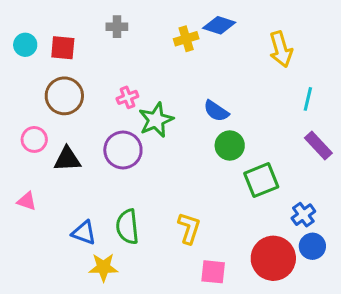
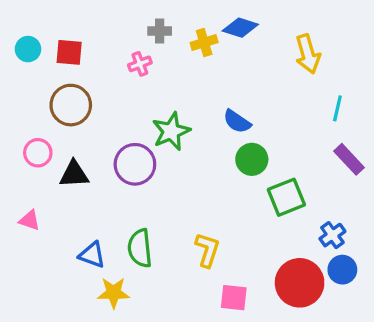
gray cross: (117, 27) -> (160, 31), moved
pink cross: (127, 97) -> (140, 64), moved

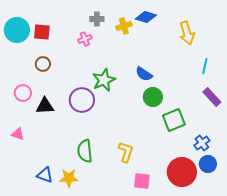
cyan circle: (28, 49) -> (17, 30), size x1.6
brown circle: (71, 105) -> (43, 64), size x0.6
blue triangle: (92, 255) -> (45, 175), moved

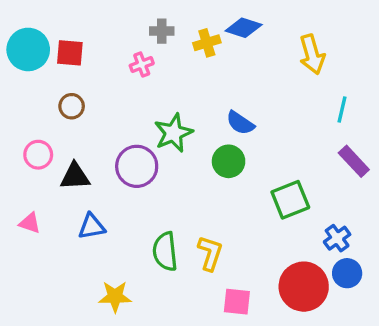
green circle: (153, 97) -> (229, 161), moved
green semicircle: (85, 151) -> (165, 251), moved
blue triangle: (45, 175) -> (92, 226), moved, turned -30

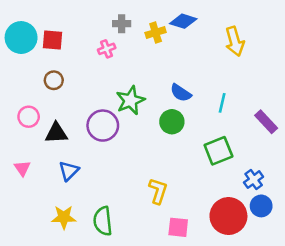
cyan line: (342, 110) -> (222, 103), moved
pink triangle: (30, 223) -> (22, 168), turned 36
blue triangle: (92, 226) -> (69, 171), turned -35
green semicircle: (165, 251) -> (103, 221), moved
yellow star: (115, 297) -> (64, 217), moved

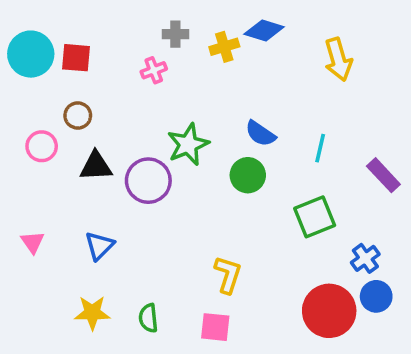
pink circle: (29, 117) -> (42, 146), moved
black triangle: (56, 133) -> (96, 166), moved
green semicircle: (103, 221) -> (148, 318), size x0.7
pink square: (178, 227) -> (215, 327), moved

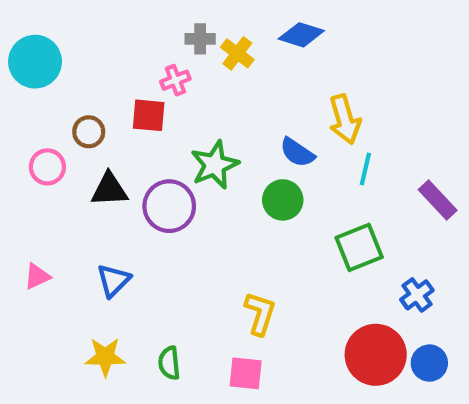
yellow cross: (224, 47) -> (237, 53), moved, turned -36
red square: (76, 58) -> (149, 115), moved
yellow arrow: (338, 59) -> (345, 119), moved
pink triangle: (33, 242) -> (37, 276), turned 40
blue circle: (376, 296) -> (429, 363), moved

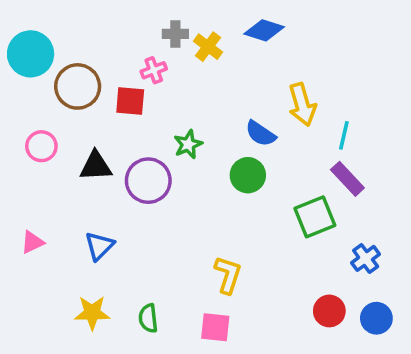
brown circle: (89, 132) -> (78, 86), moved, size x1.6
green star: (215, 165) -> (188, 144), size x0.7
cyan line: (365, 169) -> (344, 135), moved
purple rectangle: (438, 200) -> (347, 179), moved
red circle: (376, 355) -> (329, 311), size x0.6

